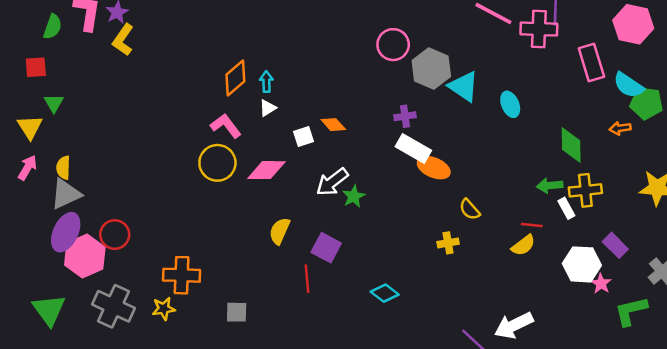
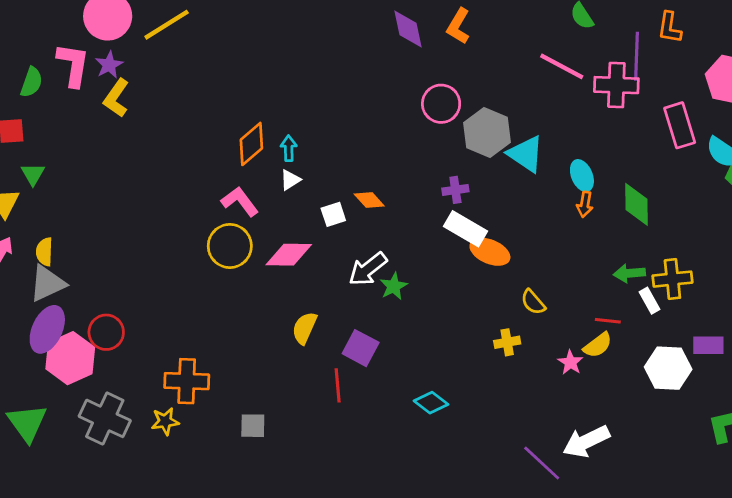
orange arrow: (620, 128) -> (585, 204), moved, turned -72
green diamond: (571, 145) -> (637, 204), moved
purple rectangle: (615, 245) -> (708, 345), turned -45
pink star: (601, 284) -> (570, 362), moved

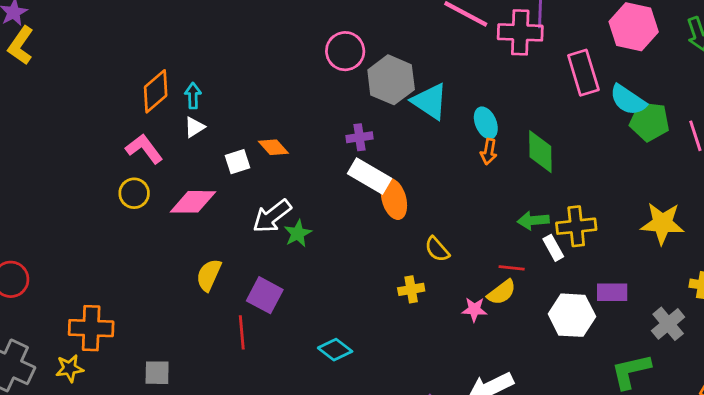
yellow circle: (230, 246) -> (134, 193), size x0.7
orange ellipse: (490, 252) -> (394, 199), turned 51
pink star: (570, 362) -> (474, 309), turned -30

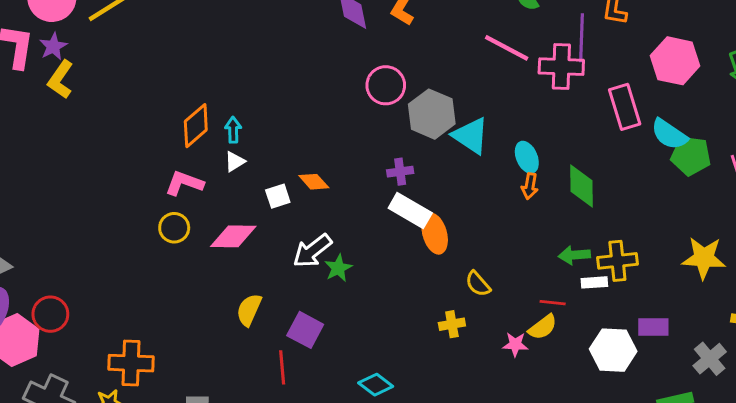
pink L-shape: (144, 149) -> (184, 183), turned -33
white rectangle: (553, 248) -> (594, 282), turned -65

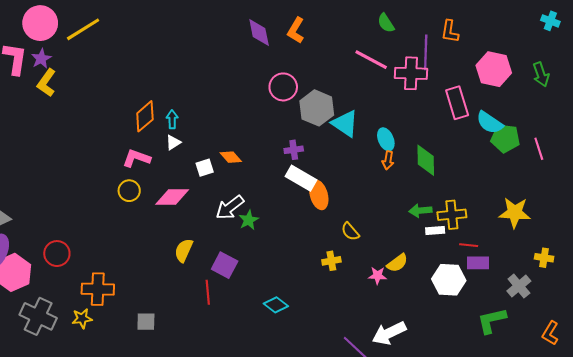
red line: (553, 303) -> (469, 245), moved
red circle: (50, 314) -> (57, 254), moved

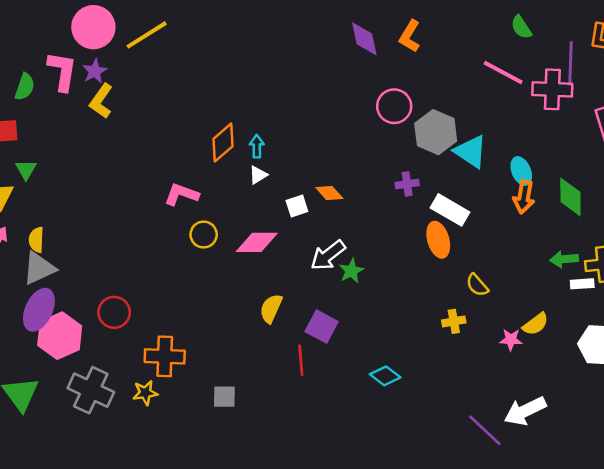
pink L-shape: (137, 158) -> (182, 194), moved
orange arrow: (388, 160) -> (524, 197), size x1.4
white rectangle: (301, 178) -> (450, 210), moved

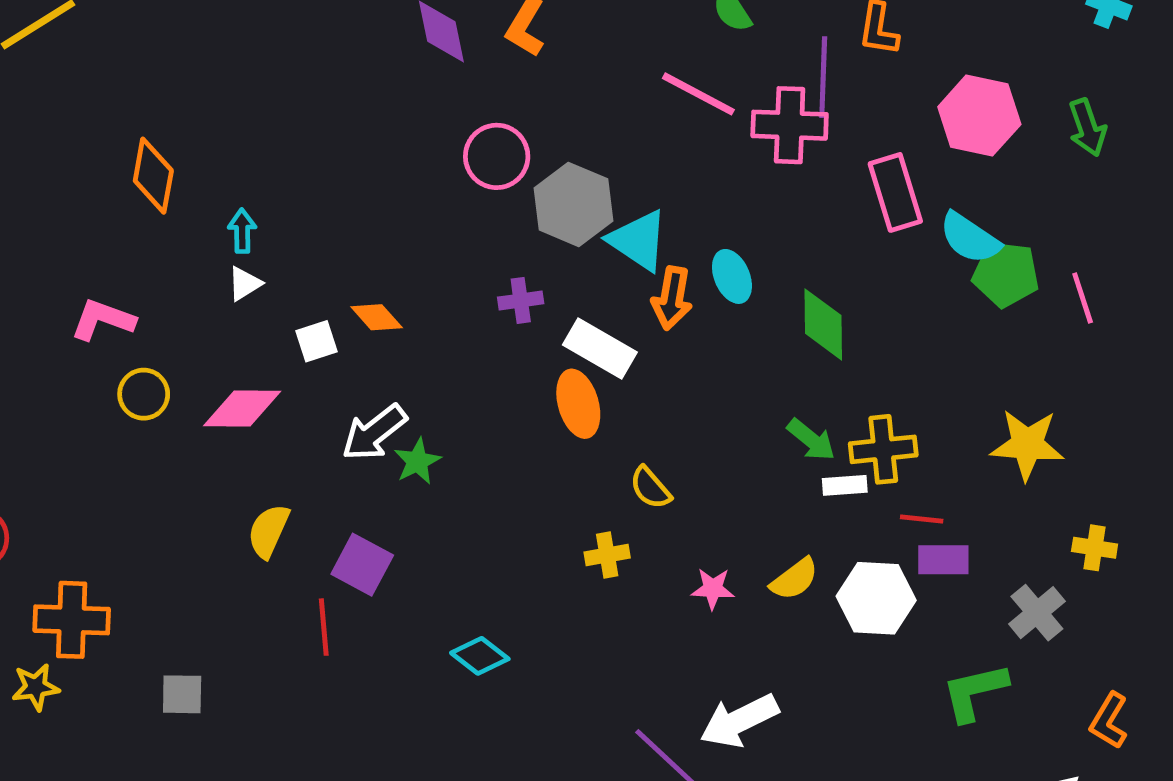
orange diamond: (223, 143) -> (153, 176), moved, turned -39
orange arrow: (524, 197) -> (672, 298), moved
green arrow: (564, 259) -> (811, 440), turned -136
yellow semicircle: (535, 324) -> (794, 579), moved

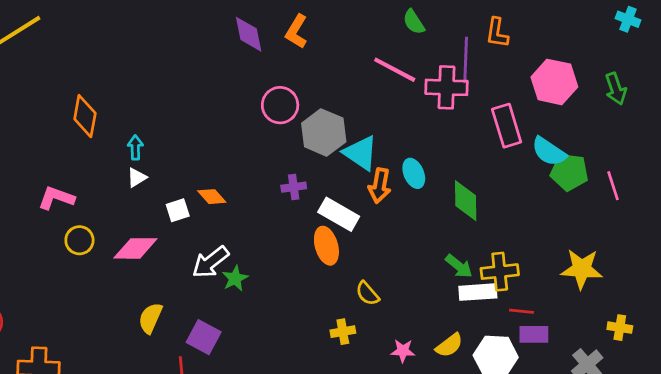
white rectangle: (845, 485) -> (478, 292), size x1.5

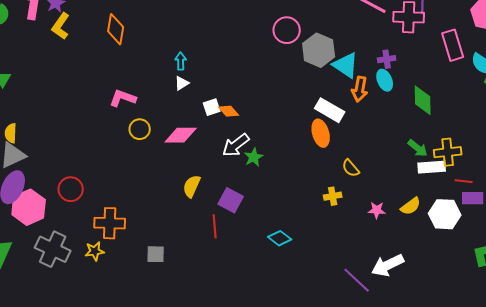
orange diamond: (85, 116) -> (116, 29), moved
purple cross: (294, 187) -> (387, 59), moved
orange diamond: (212, 197) -> (229, 111), moved

